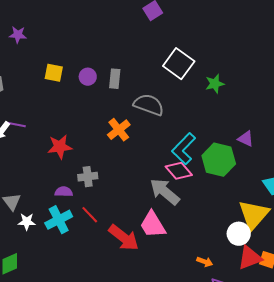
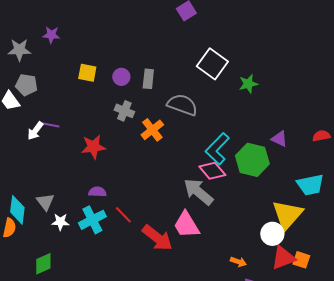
gray cross: (88, 177) -> (124, 111), moved, turned 30

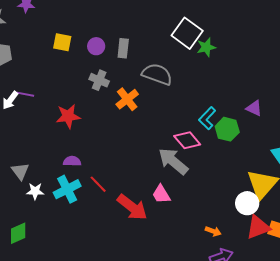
green star: (248, 84) -> (206, 47), moved
cyan L-shape: (217, 149) -> (207, 118), moved, size x0.7
green hexagon: (252, 160) -> (227, 129), size x0.7
pink trapezoid: (186, 225) -> (161, 194), size x0.7

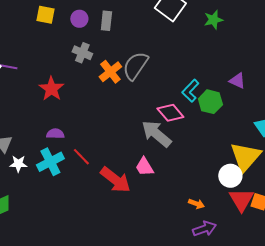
green star: (206, 47) -> (213, 20), moved
gray semicircle: (157, 74) -> (135, 66), moved, turned -76
red star: (68, 116) -> (51, 89), turned -30
red triangle: (258, 227) -> (241, 200), turned -40

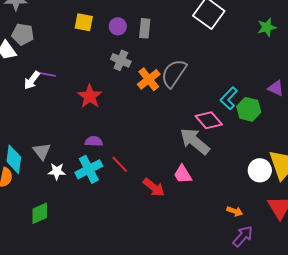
green star: (213, 20) -> (267, 27), moved
white circle: (230, 176) -> (260, 170), moved
red arrow: (115, 180) -> (154, 187), size x0.7
purple arrow: (204, 229) -> (243, 236), turned -30

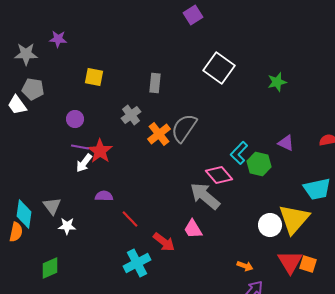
purple circle: (118, 26) -> (75, 119), moved
gray cross: (121, 60) -> (131, 115), turned 30
purple line: (47, 74) -> (80, 147), moved
white arrow: (32, 80) -> (84, 163), moved
cyan cross: (89, 169) -> (137, 263), moved

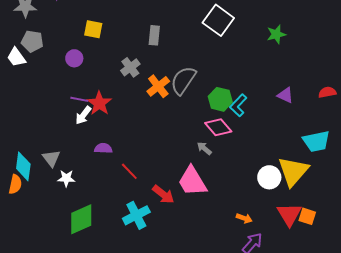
purple circle: (75, 119) -> (74, 58), moved
green hexagon: (259, 164) -> (220, 99), moved
gray arrow: (205, 196) -> (204, 148), size x0.5
pink trapezoid: (193, 229) -> (192, 181), size x1.6
green diamond: (50, 268) -> (81, 219), moved, size x1.4

